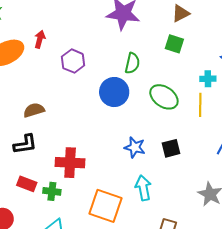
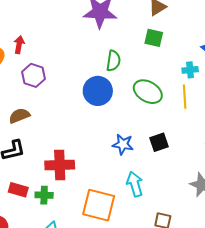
purple hexagon: (73, 61) -> (34, 75), moved

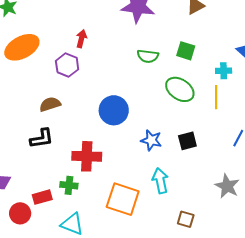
green square: (154, 38) -> (186, 51), moved
red arrow: (19, 45) -> (81, 39), moved
green semicircle: (113, 61) -> (148, 56), turned 85
blue circle: (98, 91) -> (114, 110), moved
red rectangle: (18, 190) -> (42, 197), moved, turned -36

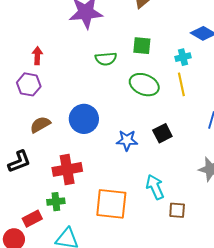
brown semicircle: (50, 104) -> (40, 125), moved
cyan arrow: (160, 181) -> (155, 187), moved

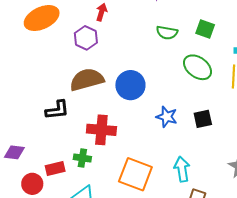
brown semicircle: (40, 125) -> (87, 80), size x1.6

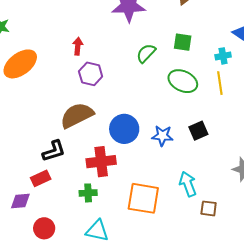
green semicircle: (167, 33) -> (146, 53), turned 135
purple hexagon: (86, 38) -> (91, 74), moved
blue circle: (130, 85) -> (124, 129), moved
red rectangle: (55, 169) -> (41, 178), moved

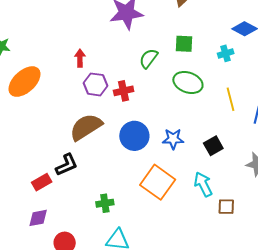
yellow line: (220, 83) -> (230, 99), moved
black square: (198, 131) -> (213, 146), moved
red cross: (101, 162) -> (124, 91), moved, size x0.7
red rectangle: (41, 178) -> (42, 182), moved
orange square: (143, 198) -> (158, 182), moved, turned 32

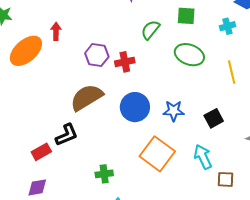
red arrow: (80, 58) -> (56, 31), moved

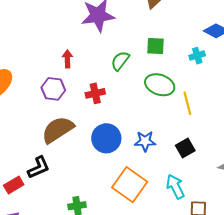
red arrow: (56, 31) -> (67, 59), moved
purple hexagon: (97, 55) -> (53, 89), moved
yellow line: (232, 72) -> (187, 103), moved

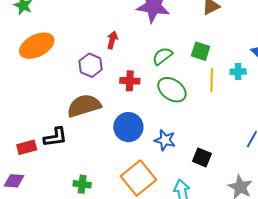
green ellipse: (160, 85) -> (172, 90), moved
yellow line: (187, 103) -> (212, 80), moved
black square: (185, 148) -> (202, 157), turned 36

